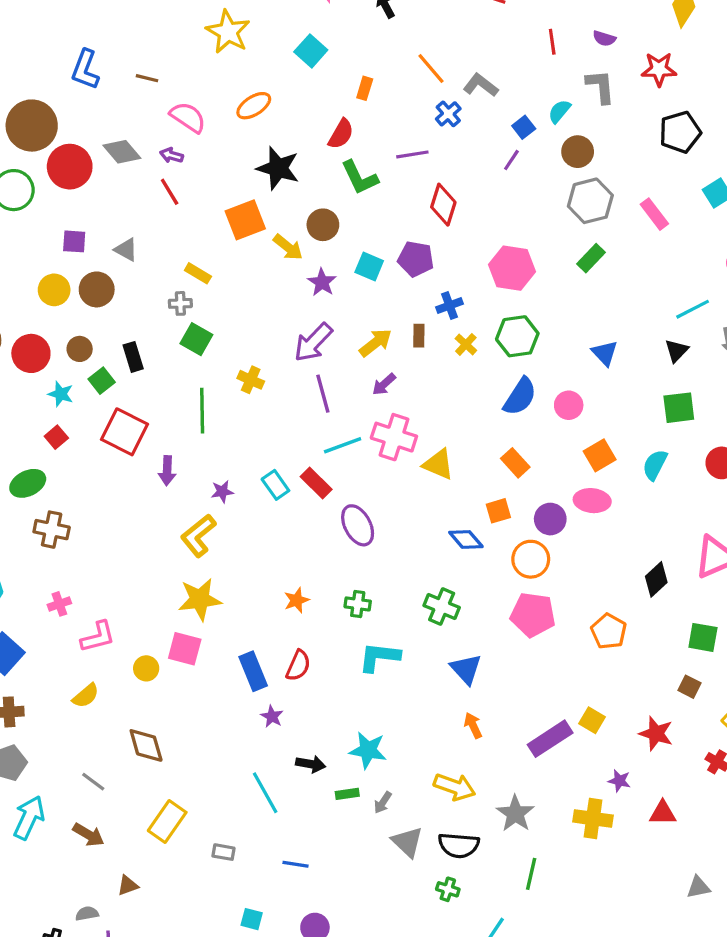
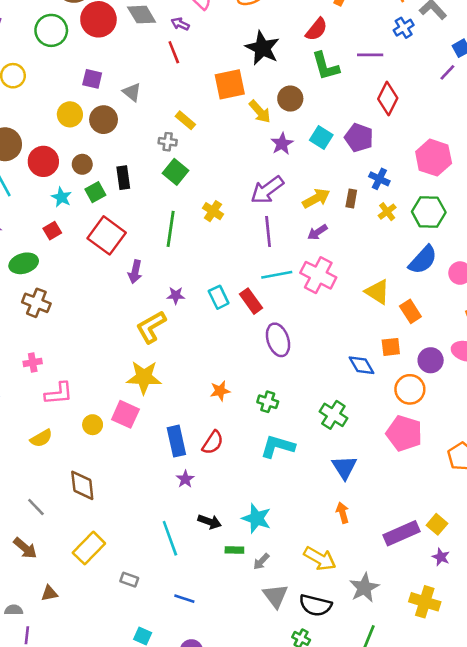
blue cross: (449, 306) -> (379, 179), turned 36
yellow triangle: (438, 464) -> (377, 292), moved
purple star: (619, 781) -> (441, 557), moved

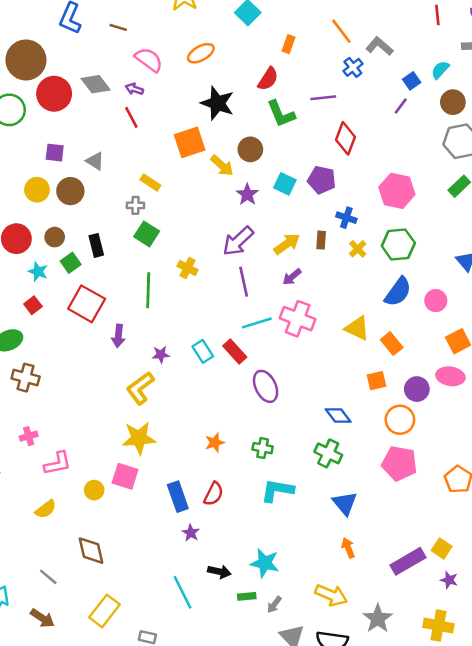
blue diamond: (361, 365) -> (338, 415), moved

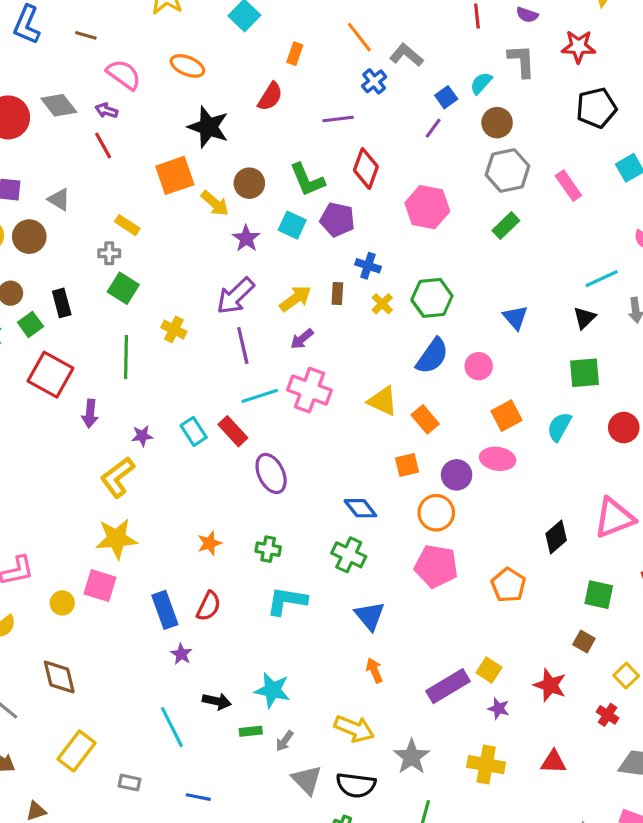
orange ellipse: (201, 53) -> (187, 66), turned 52
green L-shape: (281, 114) -> (307, 180), moved
pink hexagon: (397, 191) -> (427, 207), moved

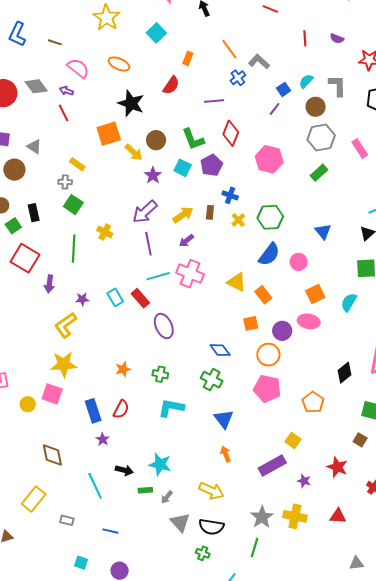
gray L-shape: (522, 61) -> (337, 86), moved
purple pentagon: (337, 220) -> (211, 165), turned 30
yellow square: (489, 670) -> (293, 440), moved
brown diamond: (59, 677) -> (52, 455), moved
gray star: (412, 757) -> (262, 517), moved

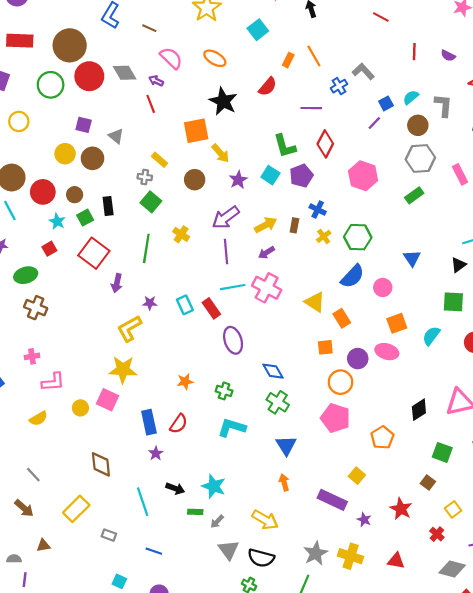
orange line: (229, 49) -> (314, 56), moved
brown circle: (156, 140) -> (195, 180), moved
blue diamond: (220, 350) -> (273, 371), moved
purple rectangle: (272, 466) -> (332, 500), turned 48

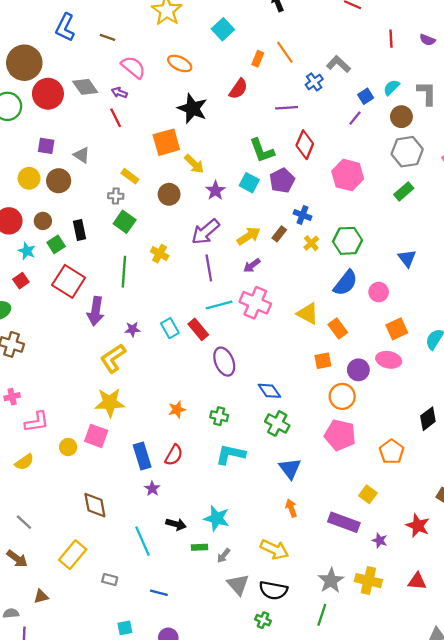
brown rectangle: (294, 225) -> (279, 234), turned 32
purple arrow: (117, 283) -> (96, 311), size x1.4
cyan square: (119, 581) -> (125, 628), turned -32

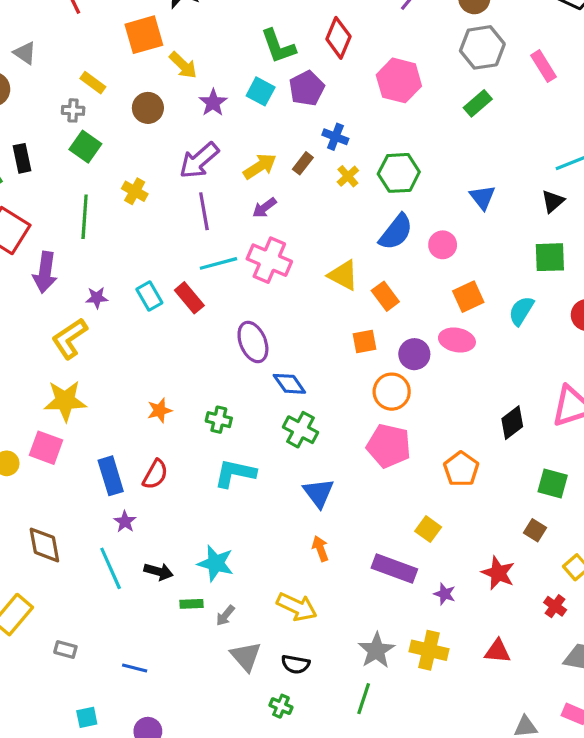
purple ellipse: (224, 362) -> (253, 342), moved
cyan line: (143, 541) -> (111, 568), moved
black semicircle: (273, 590) -> (295, 664), size x0.7

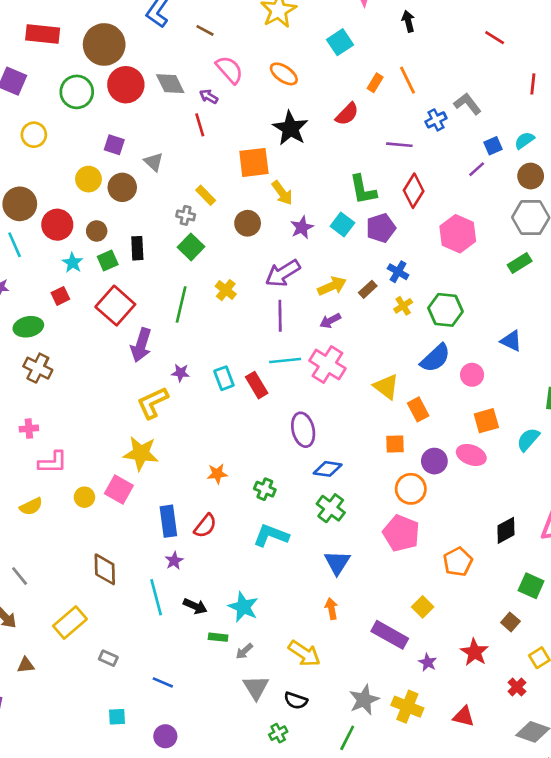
blue triangle: (482, 197) -> (511, 341), turned -35
blue diamond: (289, 384) -> (328, 469), turned -56
green cross: (281, 706) -> (278, 733), turned 30

